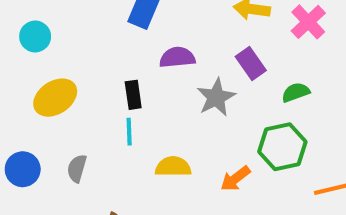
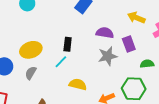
purple semicircle: (177, 57) -> (105, 33), moved
yellow ellipse: (55, 98) -> (31, 50), moved
cyan line: (129, 132) -> (61, 62), turned 32

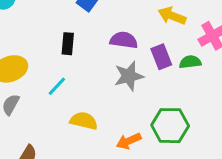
black rectangle: (68, 44) -> (68, 44), moved
green semicircle: (147, 64) -> (190, 62), moved

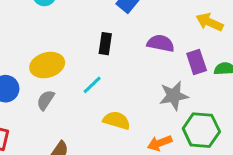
gray star: (129, 76) -> (174, 96), moved

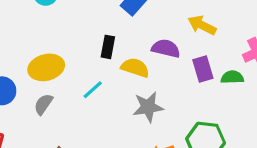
yellow arrow: (210, 22) -> (202, 25), moved
gray star: (174, 96) -> (148, 107), moved
yellow semicircle: (117, 120) -> (135, 68), moved

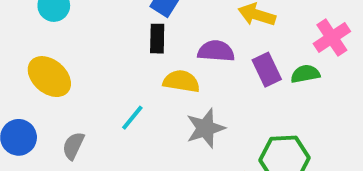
black rectangle: (108, 47) -> (157, 39), moved
yellow ellipse: (46, 67) -> (49, 77), moved, turned 64

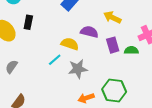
black rectangle: (157, 39) -> (28, 22), moved
cyan line: (132, 118) -> (55, 60), moved

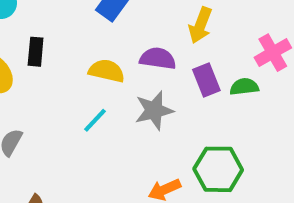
yellow arrow: (112, 17) -> (200, 25), turned -90
yellow semicircle: (70, 44) -> (107, 71), moved
gray star: (78, 69) -> (154, 110), moved

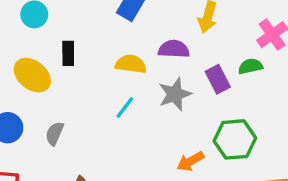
purple rectangle: (206, 80) -> (218, 79), moved

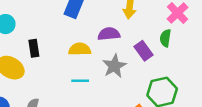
green semicircle: (250, 66) -> (165, 38), turned -60
cyan line: (125, 107) -> (80, 81), turned 60

